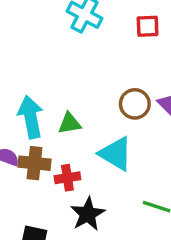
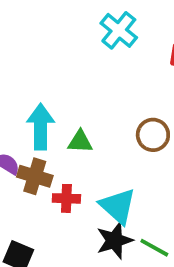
cyan triangle: (116, 154) -> (118, 206), moved
black star: (88, 214) -> (115, 240), moved

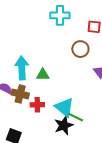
cyan cross: (119, 30) -> (60, 15), turned -36
brown circle: (153, 135) -> (80, 49), moved
green line: (154, 248) -> (76, 117), moved

